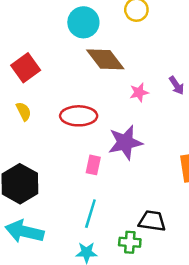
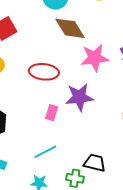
pink star: (139, 92) -> (95, 58), size x1.8
cyan line: (90, 214) -> (45, 152), turned 40

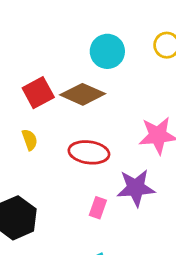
brown diamond: (70, 28) -> (83, 94), moved, turned -36

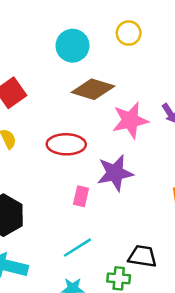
brown diamond: (83, 94) -> (93, 89), moved

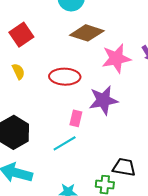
cyan line: (77, 248) -> (65, 143), moved

